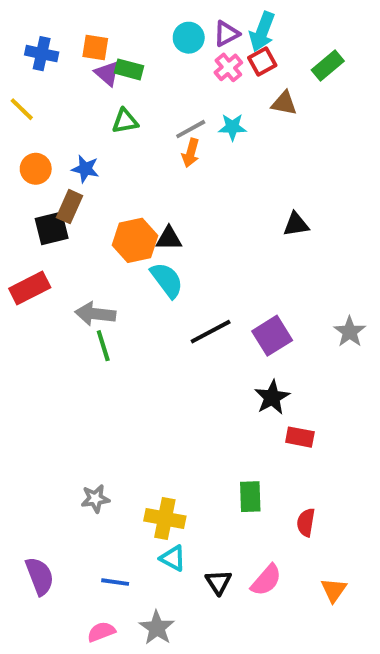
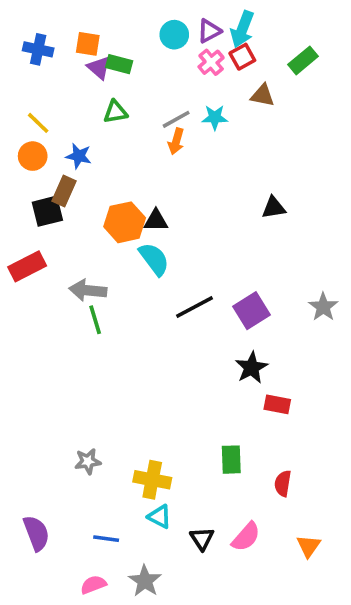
yellow line: (22, 109) -> (38, 123), moved

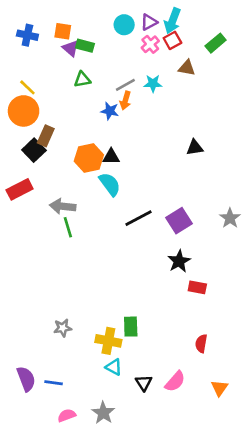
orange circle: (33, 156) -> (24, 111), size x1.5
blue star: (79, 156) -> (110, 111), moved
black square: (47, 211) -> (34, 150), turned -30
green rectangle: (231, 460) -> (131, 327), moved
blue line: (106, 539) -> (54, 383), moved

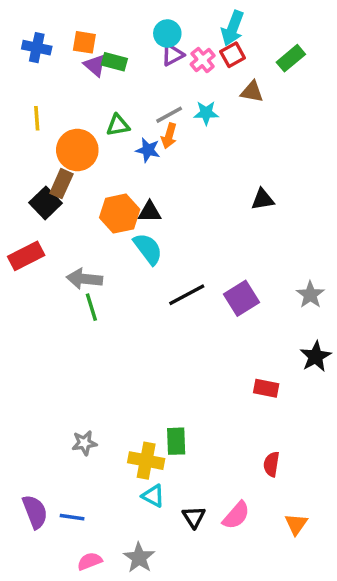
purple triangle: (149, 22) -> (173, 55), moved
green triangle: (82, 80) -> (118, 125), moved
yellow line: (27, 87) -> (37, 118), turned 42
orange circle: (24, 111) -> (77, 150), moved
black star: (179, 261) -> (316, 356), moved

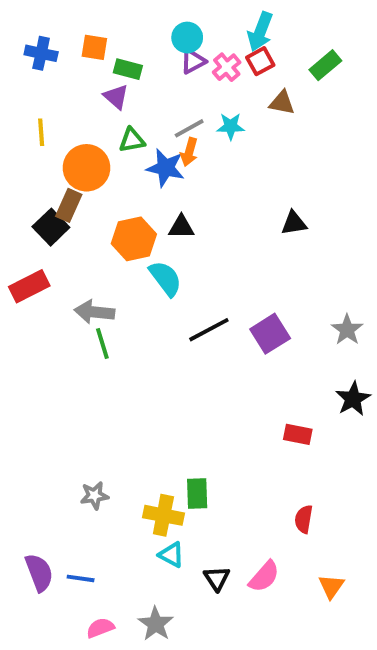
purple triangle: (95, 65) -> (116, 97), moved
blue star: (148, 150) -> (165, 168), size x1.4
black triangle: (150, 212) -> (181, 227), moved

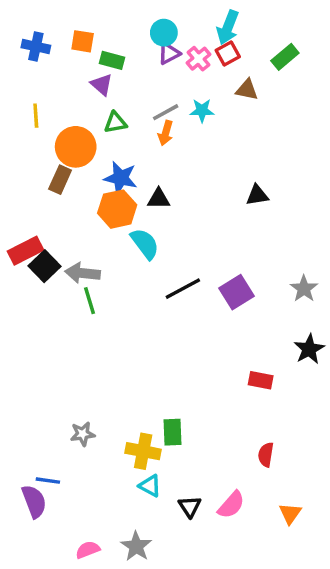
blue star: (165, 168) -> (121, 178), moved
black square: (51, 227) -> (45, 266), moved
blue line: (81, 578) -> (48, 481), moved

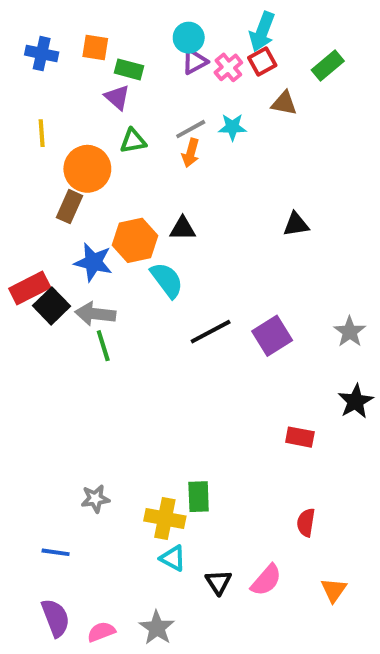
blue star: (121, 178) -> (93, 262), moved
purple semicircle: (34, 501) -> (56, 618), moved

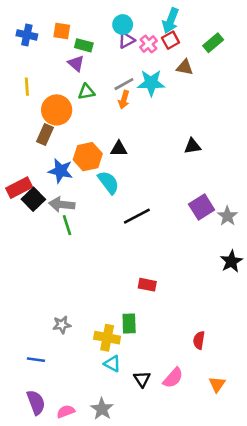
cyan star: (232, 127) -> (151, 83), size x1.5
purple square: (272, 336) -> (202, 207), moved
red rectangle: (300, 437) -> (147, 285), moved

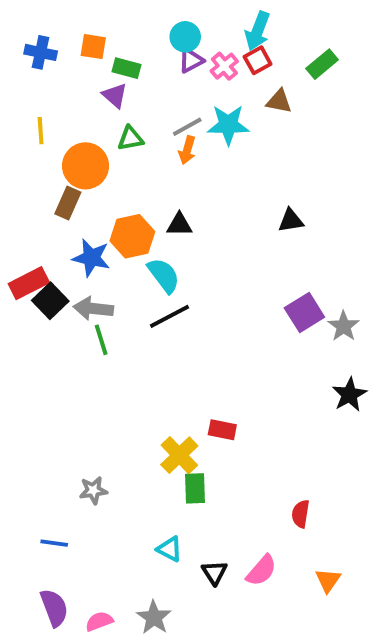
black line: (137, 216) -> (170, 316), moved
yellow cross: (107, 338) -> (179, 455), moved, turned 35

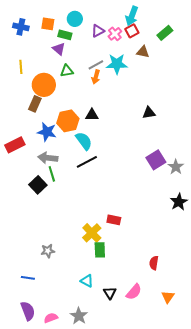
cyan circle: (185, 37) -> (75, 19), moved
black square: (50, 301) -> (38, 185), moved

